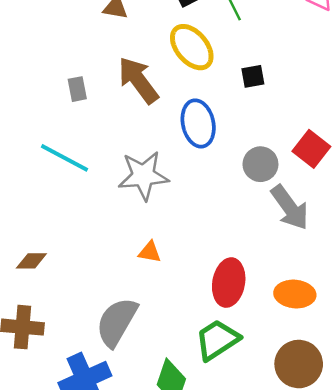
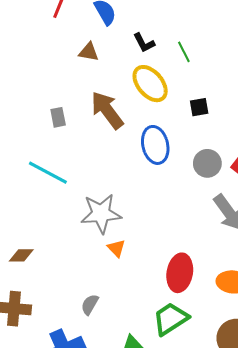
gray circle: (260, 164) -> (207, 163), moved
gray star: (143, 176) -> (101, 213), moved
orange triangle: (150, 252) -> (116, 248), turned 36
gray semicircle: (117, 322) -> (90, 304), size x0.5

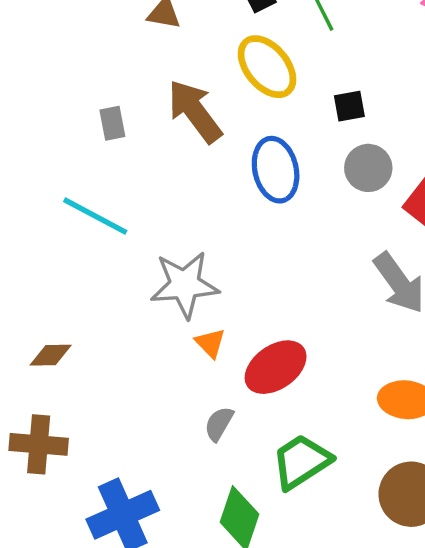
gray circle: (207, 163) -> (368, 168), moved
red ellipse: (180, 273) -> (276, 367), moved, turned 45
gray semicircle: (90, 304) -> (219, 424), moved

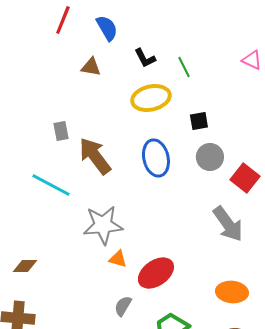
yellow ellipse: (267, 67) -> (151, 98), turned -63
brown arrow: (195, 111) -> (95, 156), moved
orange triangle: (210, 343) -> (118, 259), turned -30

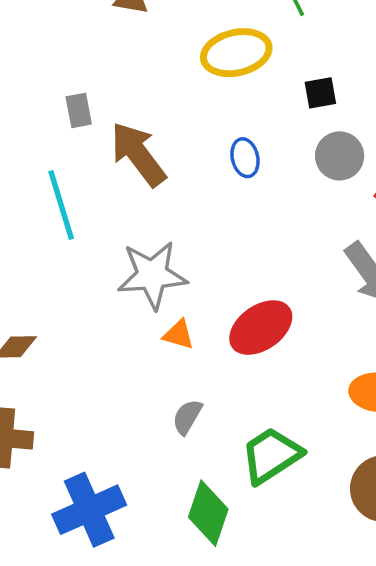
blue ellipse: (156, 158) -> (245, 158), size x0.6
cyan line: (51, 185) -> (61, 205), turned 45
red ellipse: (156, 273) -> (261, 328), moved

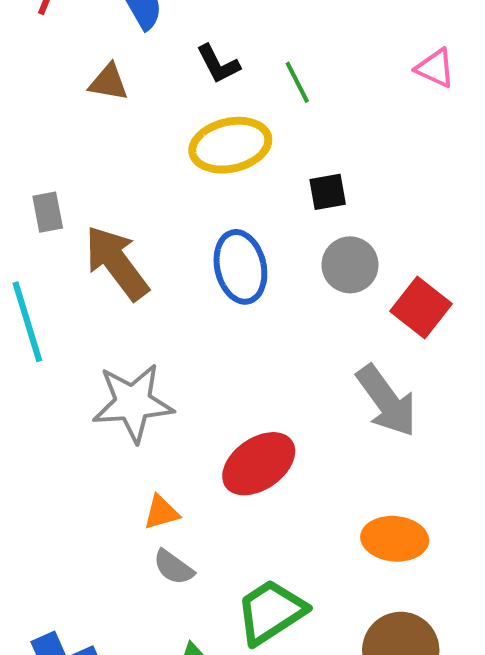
blue ellipse: (245, 158) -> (240, 267), size x1.6
orange triangle: (178, 335) -> (161, 512), moved, turned -32
gray semicircle: (187, 417) -> (173, 567), turned -84

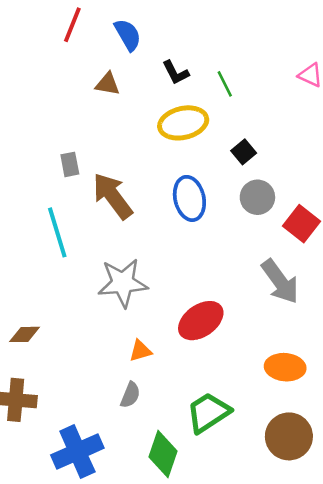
black square: (328, 192) -> (244, 152), turned -30
gray semicircle: (173, 567) -> (130, 395), moved, turned -104

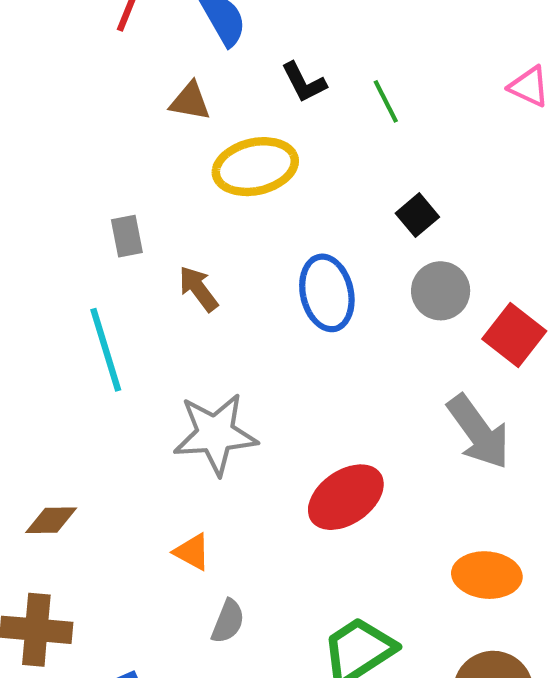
yellow ellipse: (183, 123) -> (255, 167), moved
brown arrow: (113, 196) -> (198, 289), size x0.6
orange triangle: (140, 351) -> (192, 552), moved, turned 45

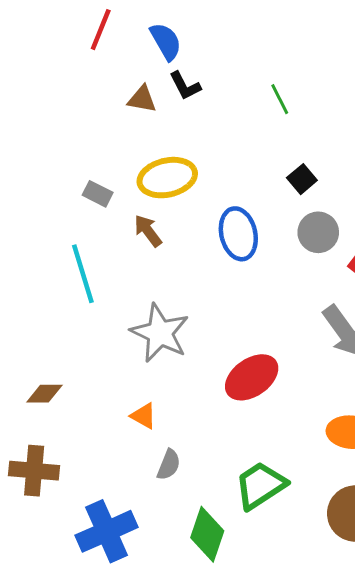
black L-shape: (304, 82) -> (185, 86), moved
yellow ellipse: (255, 167) -> (167, 178), moved
gray rectangle: (127, 236) -> (98, 194), turned -52
gray star: (215, 434) -> (160, 333), turned 30

